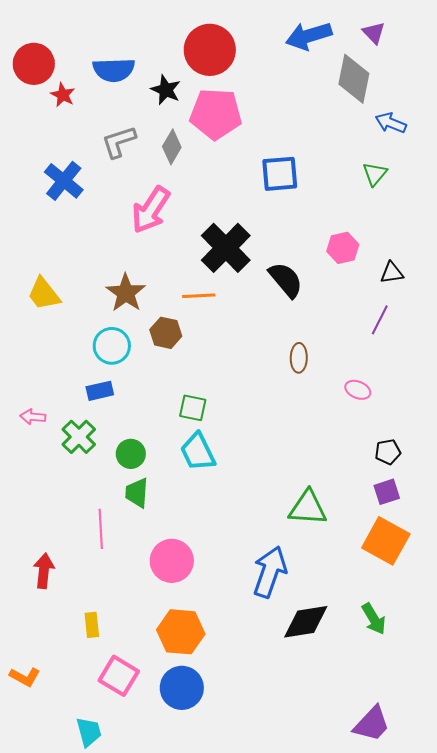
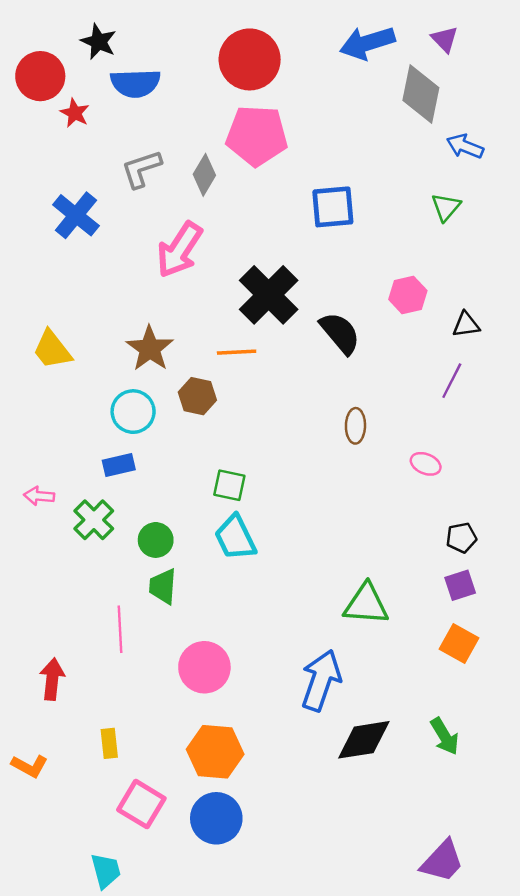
black star: (166, 90) -> (99, 42), moved
orange square: (386, 541) -> (459, 643), size x0.7
orange L-shape: (25, 677) -> (30, 766), moved

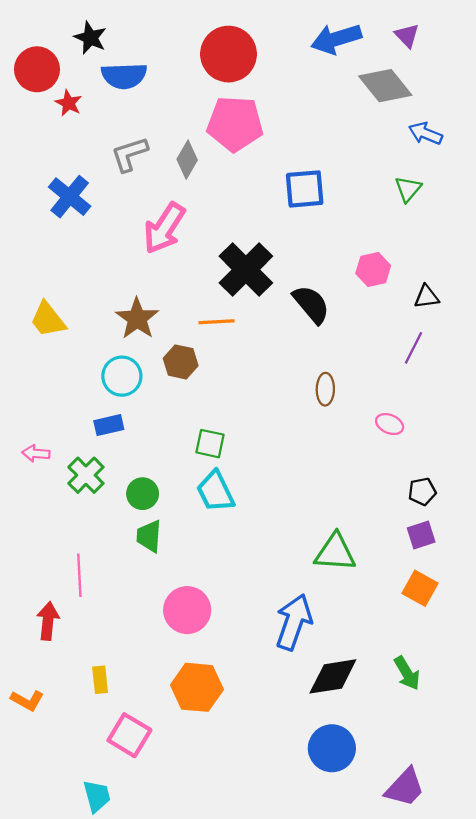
gray diamond: (421, 94) -> (385, 86), turned -50
pink line: (120, 629) -> (79, 575), moved
blue circle: (216, 818) -> (332, 748), moved

